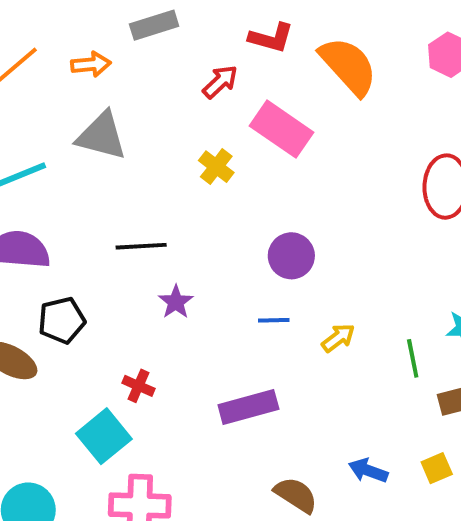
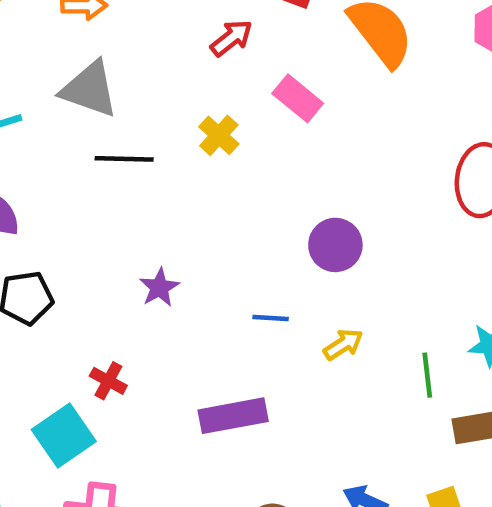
pink rectangle: (282, 129) -> (298, 98), size x0.7
black line: (141, 246) -> (124, 159), moved
purple circle: (291, 256) -> (335, 245), moved

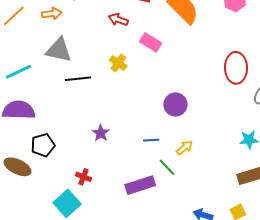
red arrow: (231, 38) -> (118, 20), turned -114
green line: (427, 375) -> (167, 167), moved, turned -30

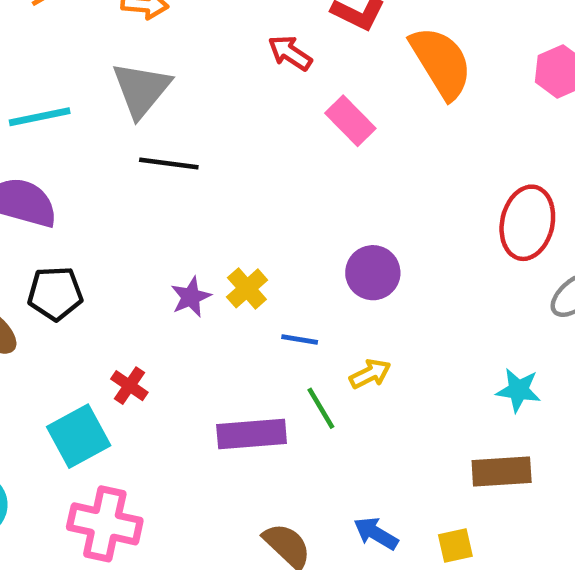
gray triangle: (59, 50) -> (141, 89), turned 44
yellow cross: (118, 63) -> (247, 288), moved

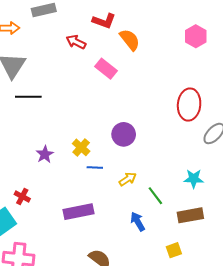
orange semicircle: (441, 63) -> (130, 40), moved, size x0.7
yellow cross: (247, 288) -> (81, 147), moved
green line: (321, 408) -> (155, 196), moved
blue arrow: (376, 533) -> (138, 222), moved, turned 36

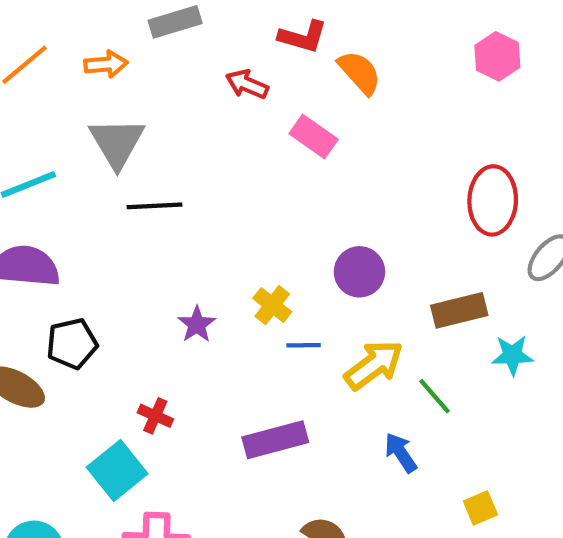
yellow arrow: (128, 179) -> (374, 365), size x1.6
brown rectangle: (190, 215) -> (459, 310), moved

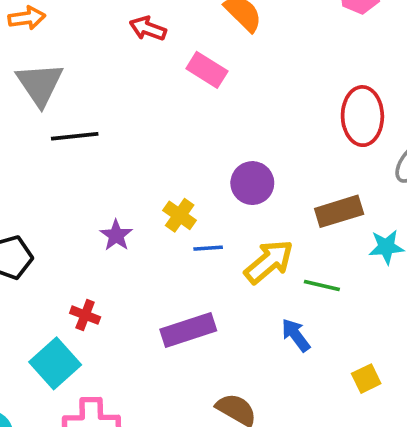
green line: (434, 396) -> (322, 285), turned -33

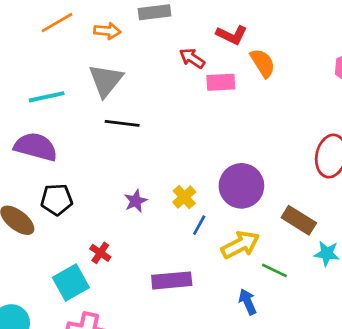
pink rectangle: (207, 70) -> (221, 82), moved, turned -48
purple circle: (252, 183) -> (241, 186), size x1.4
brown rectangle: (339, 211) -> (299, 220), turned 36
blue line: (208, 248) -> (199, 225), turned -70

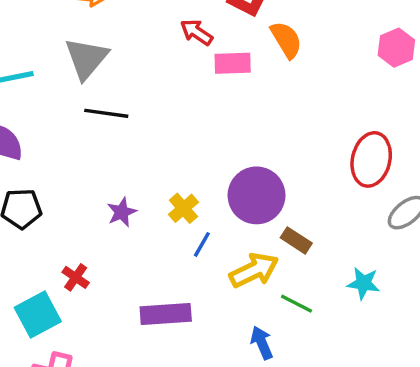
brown rectangle: (299, 220) -> (296, 240), moved, size x0.7

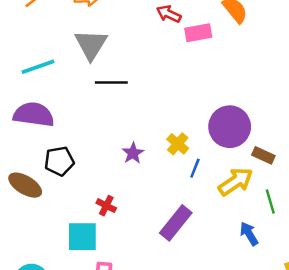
green line: (297, 304) -> (270, 202), turned 55
cyan square: (38, 314) -> (82, 237), turned 36
purple rectangle: (166, 314) -> (176, 223), turned -39

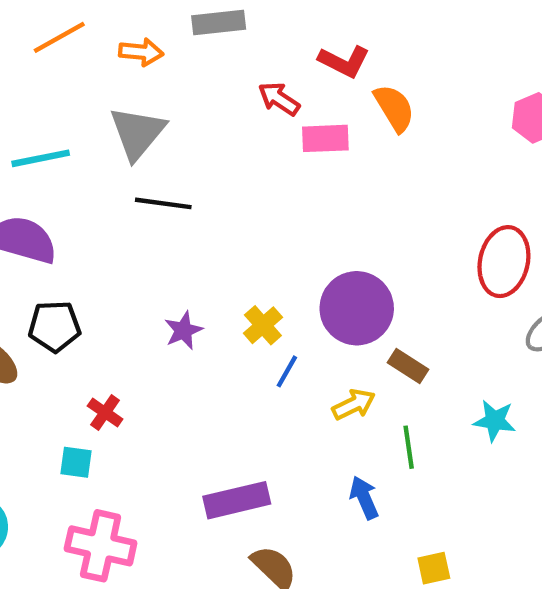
yellow arrow: (236, 182) -> (354, 404), size x0.7
red cross: (106, 206) -> (105, 413), moved
purple rectangle: (176, 223) -> (237, 500), moved, turned 30
cyan square: (82, 237) -> (76, 462), size x0.6

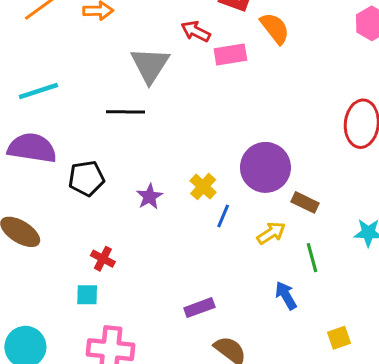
gray triangle: (137, 133) -> (150, 65), moved
black pentagon: (54, 326) -> (86, 178), moved
purple rectangle: (237, 500) -> (199, 308), size x0.7

